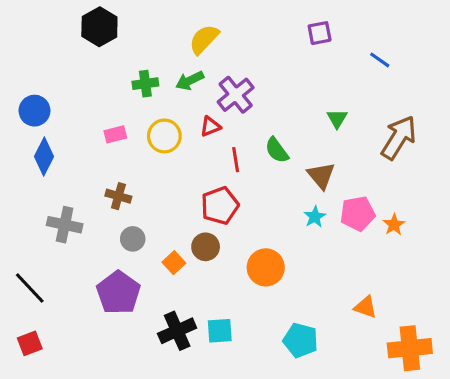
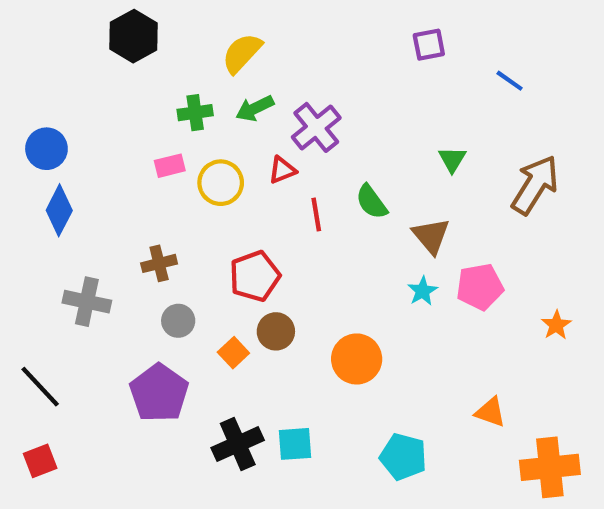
yellow semicircle: (204, 39) -> (242, 53), moved
pink rectangle: (115, 134) -> (170, 166), moved
brown cross: (118, 196) -> (159, 263), turned -30
red pentagon: (220, 206) -> (255, 276), moved
orange star: (394, 225) -> (556, 325), moved

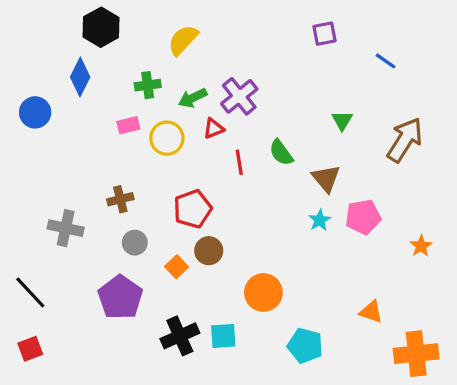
green arrow: (255, 108) -> (193, 98), moved
blue diamond: (59, 210) -> (80, 77), moved
orange circle: (357, 359) -> (263, 292), moved

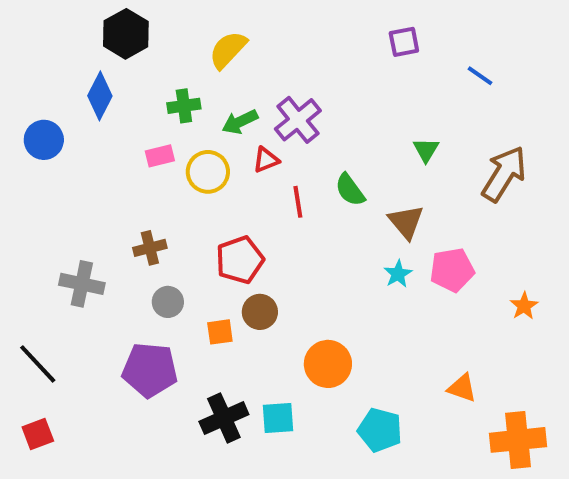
orange square: (177, 267) -> (220, 332), turned 35
purple pentagon: (120, 297) -> (150, 370), turned -30

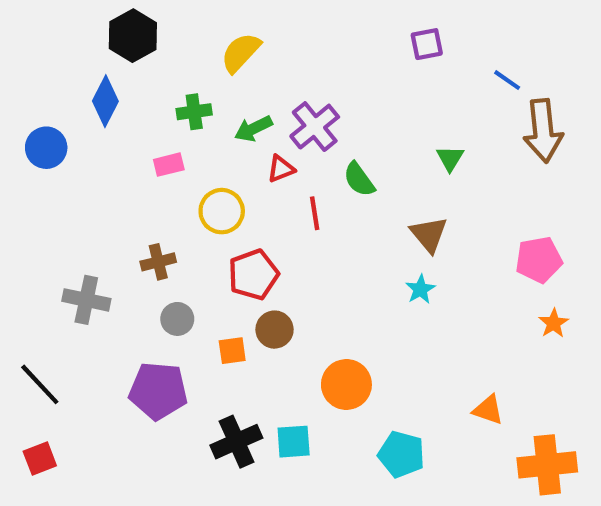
yellow circle: (208, 172) -> (222, 211), moved
brown arrow: (504, 174) -> (543, 131), moved, turned 142
green semicircle: (350, 190) -> (359, 179), moved
pink pentagon: (452, 270) -> (539, 260), moved

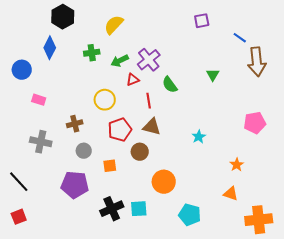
pink rectangle: (169, 165) -> (39, 100), moved, turned 32
brown triangle: (429, 234) -> (152, 127), moved, turned -36
orange star: (554, 323) -> (237, 165), moved
brown circle: (275, 330) -> (140, 152), moved

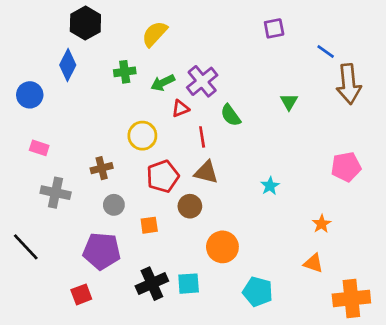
pink rectangle: (39, 100) -> (39, 148), moved
red square: (19, 217) -> (81, 294), moved

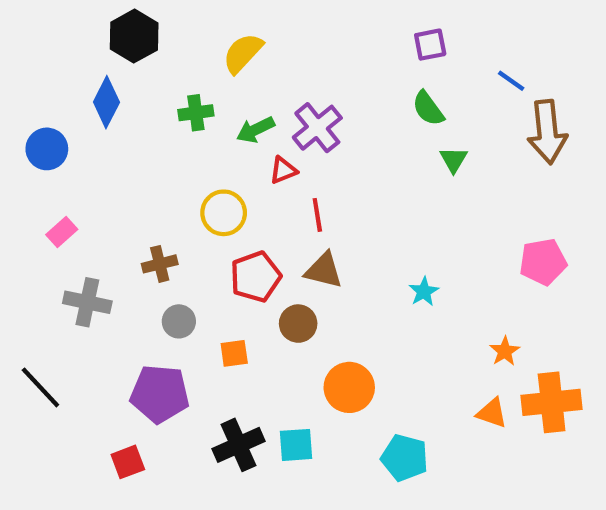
green semicircle: (231, 115) -> (428, 108), moved
pink rectangle: (39, 148) -> (62, 232), turned -60
orange cross: (351, 298) -> (552, 402), moved

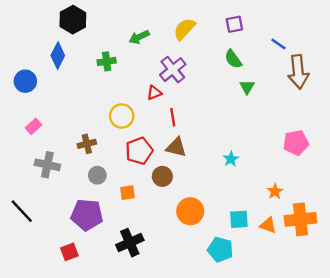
yellow semicircle: (243, 53) -> (184, 29), moved
green arrow: (256, 130) -> (139, 37), moved
cyan square: (296, 445) -> (239, 219), moved

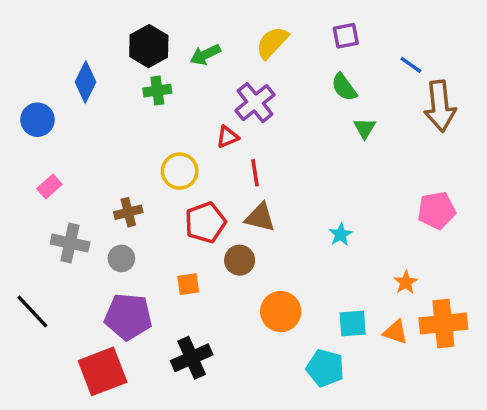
black hexagon: (73, 20) -> (149, 46), moved
gray circle: (97, 175) -> (121, 258), moved
red square: (69, 252) -> (103, 371), size x1.8

